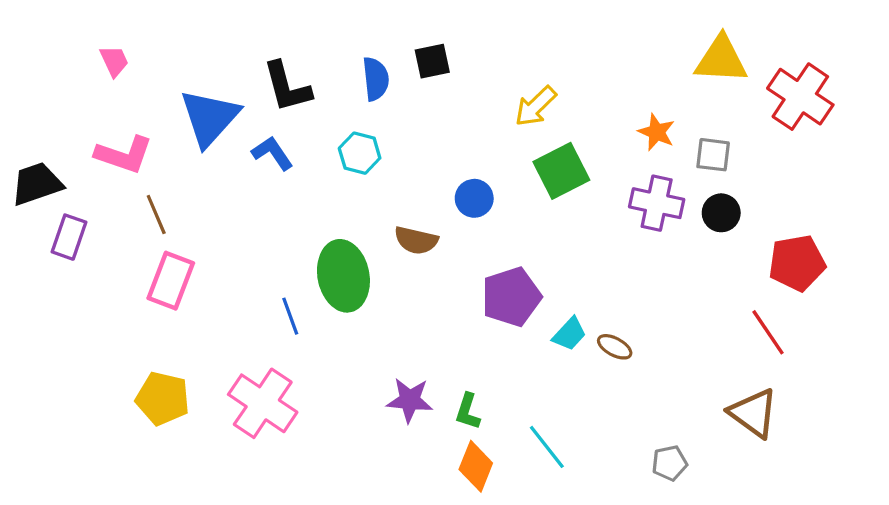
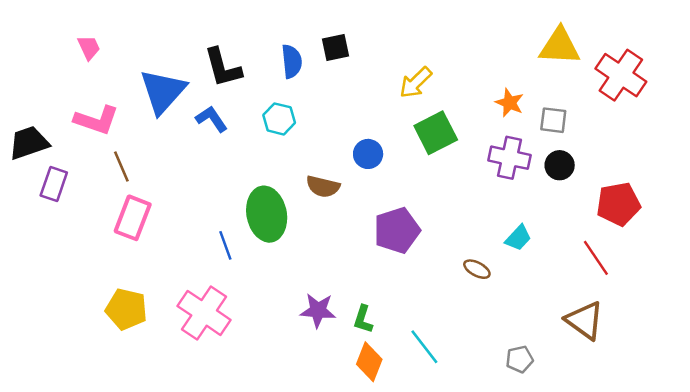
cyan trapezoid: (569, 334) -> (518, 238), moved

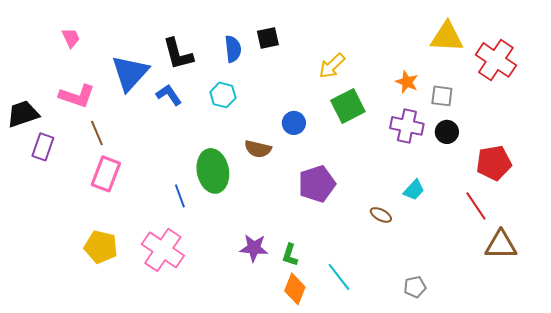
brown triangle: (585, 320) -> (501, 245), moved, turned -36

